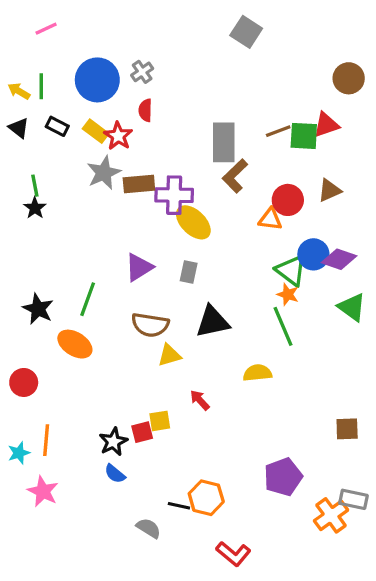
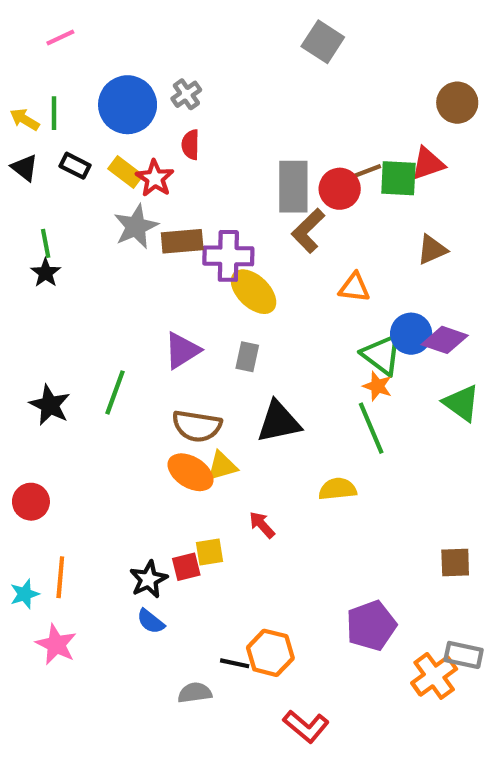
red circle: (288, 200) -> (340, 189), moved
orange ellipse: (75, 344) -> (191, 472), moved
gray semicircle: (149, 528) -> (195, 693), turned -40

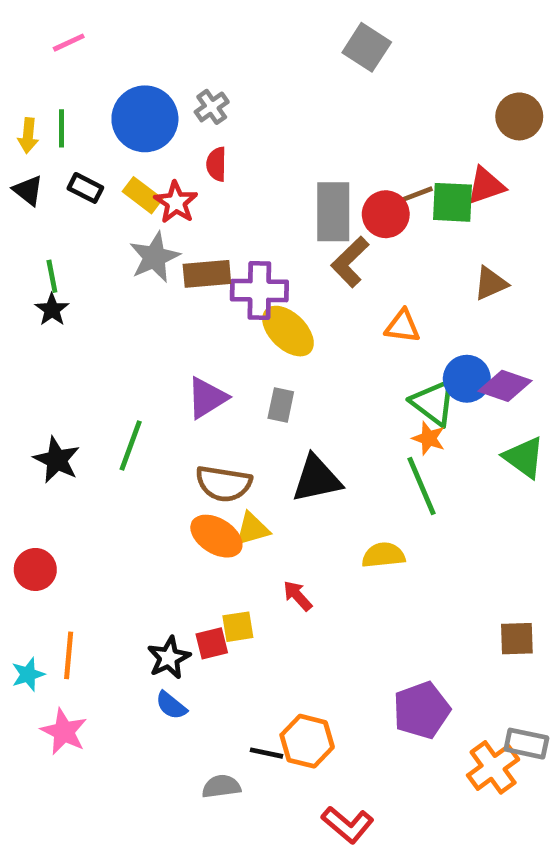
yellow arrow: (25, 119) -> (28, 136), turned -116

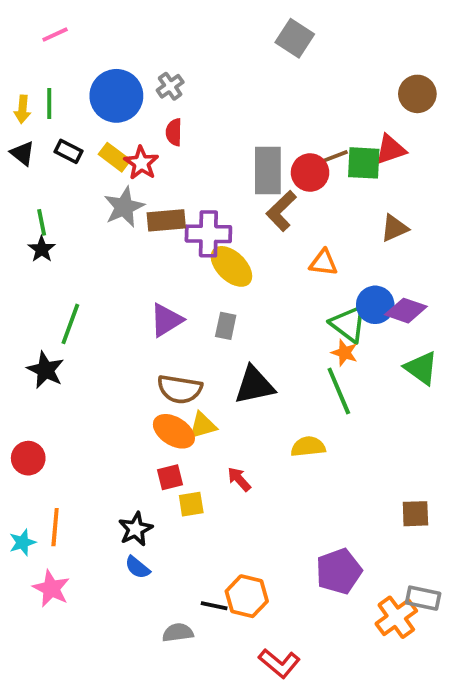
green line: (131, 445) -> (70, 324), moved
red square: (212, 643) -> (170, 477), moved

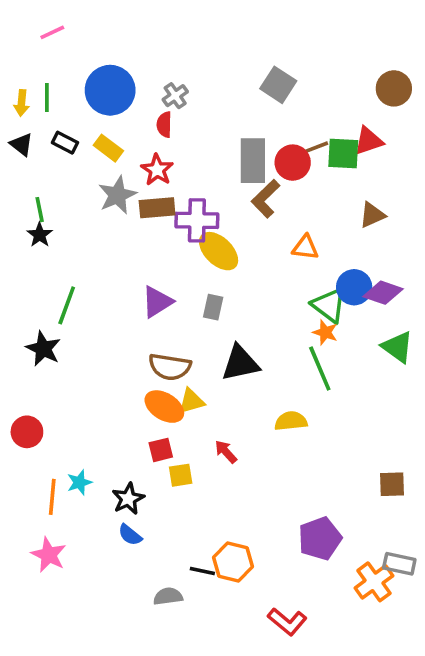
gray square: (295, 38) -> (278, 85), moved
gray cross: (170, 86) -> (175, 96), moved
red star: (141, 163) -> (157, 170), moved
cyan star: (22, 542) -> (79, 482), moved
red L-shape: (279, 663) -> (287, 622), moved

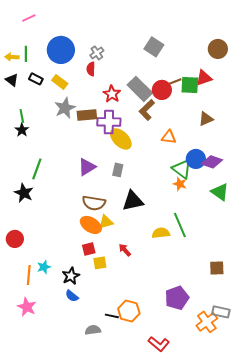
yellow arrow: (22, 103) -> (12, 57), turned 88
gray rectangle: (253, 161) -> (140, 89), turned -45
red star: (157, 170) -> (112, 94), moved
green line: (320, 369) -> (180, 225), moved

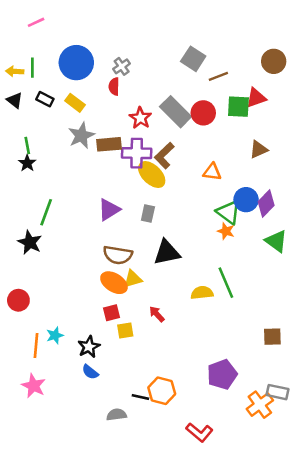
brown line: (174, 82) -> (218, 76), moved
brown L-shape: (147, 110) -> (164, 156), moved
purple diamond: (212, 162) -> (266, 203), turned -65

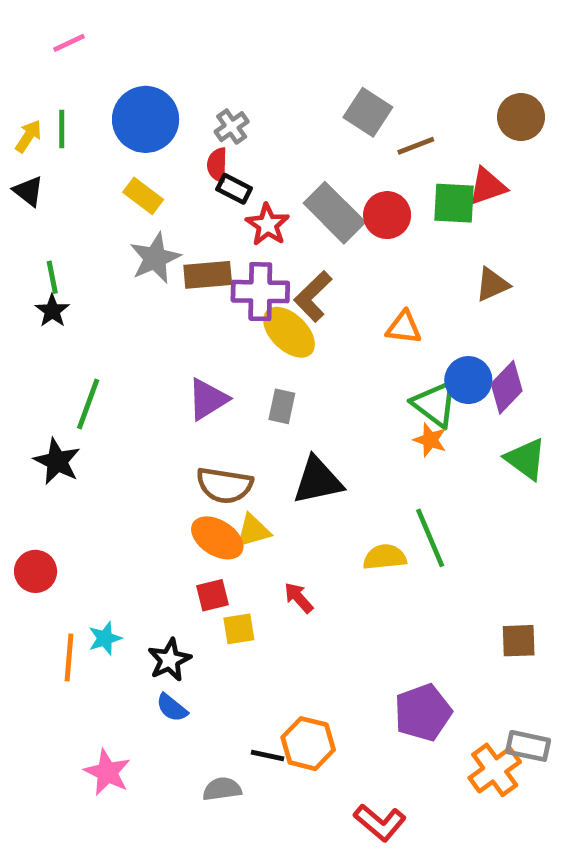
yellow arrow: (15, 71) -> (28, 136), turned 120
black rectangle: (45, 99) -> (234, 189), moved
pink star: (34, 386) -> (107, 772), moved

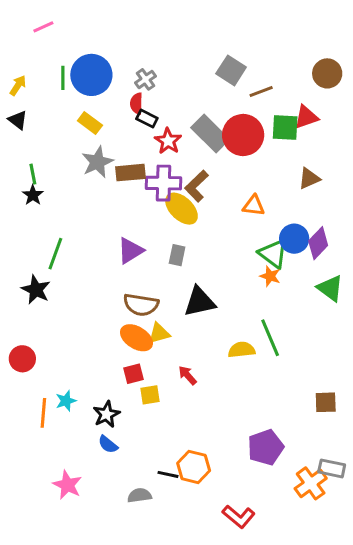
green line: (62, 129) -> (63, 78), moved
red circle: (387, 215) -> (243, 135), size x1.4

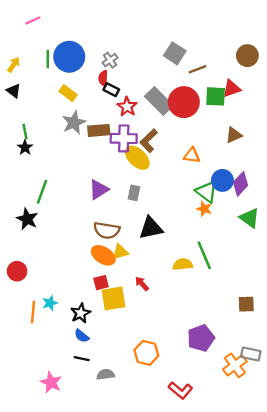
yellow square: (150, 395) -> (113, 298), size x1.6
black line: (168, 474) -> (82, 359), moved
pink star: (67, 485) -> (51, 382), moved

